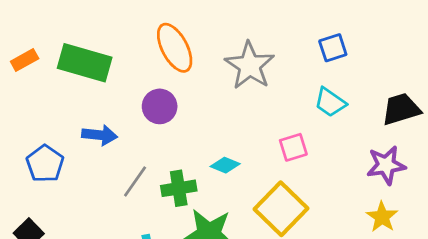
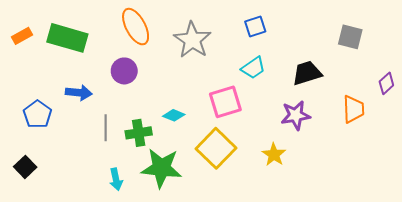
cyan trapezoid: (330, 102) -> (253, 68), turned -70
pink square: (293, 147) -> (225, 102), size x1.5
gray line: (135, 181) -> (106, 128), turned -35
yellow star: (382, 217) -> (274, 155), moved

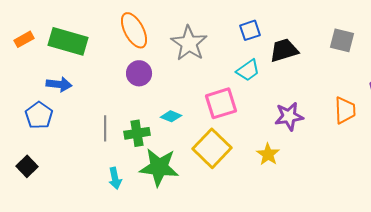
purple circle: (124, 71) -> (139, 73), moved
black trapezoid: (307, 73) -> (284, 50), moved
blue arrow: (79, 93) -> (59, 84), moved

